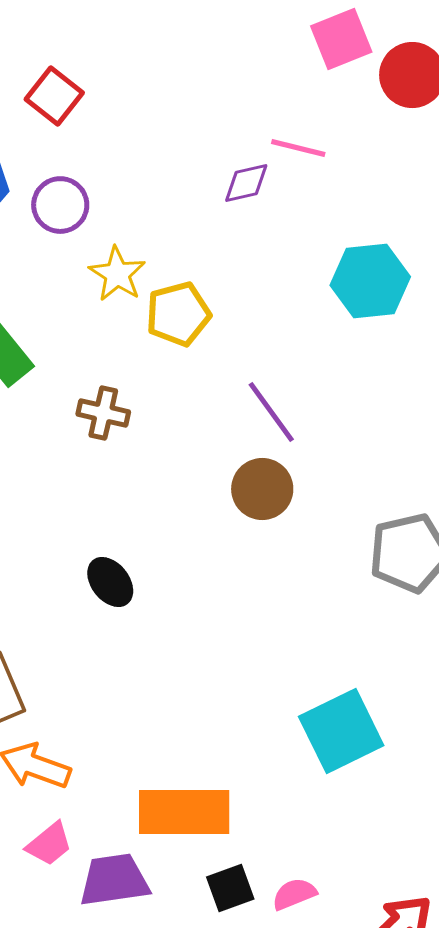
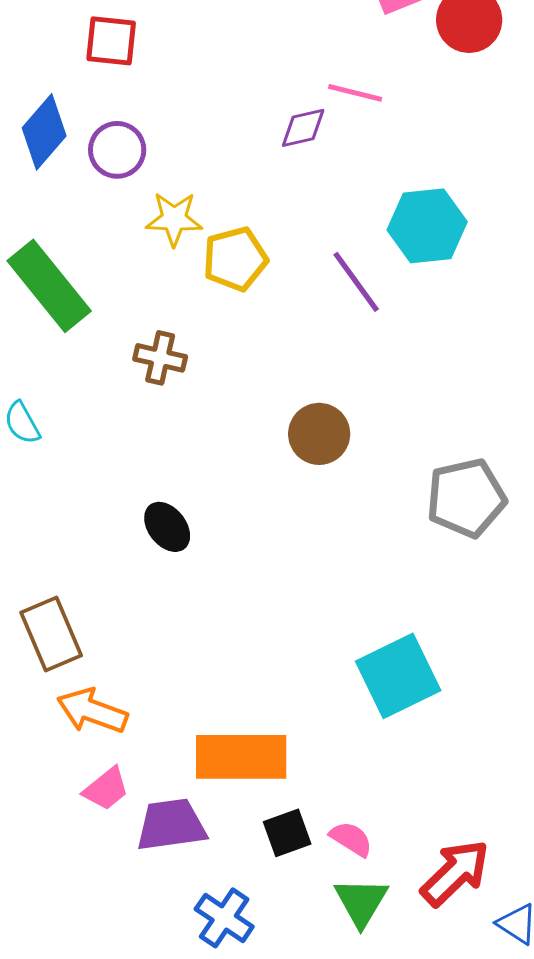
red square: (54, 96) -> (111, 41), turned -32
yellow star: (117, 274) -> (174, 219), turned -30
purple line: (271, 412) -> (356, 282), moved
pink semicircle: (294, 894) -> (351, 839), turned 54

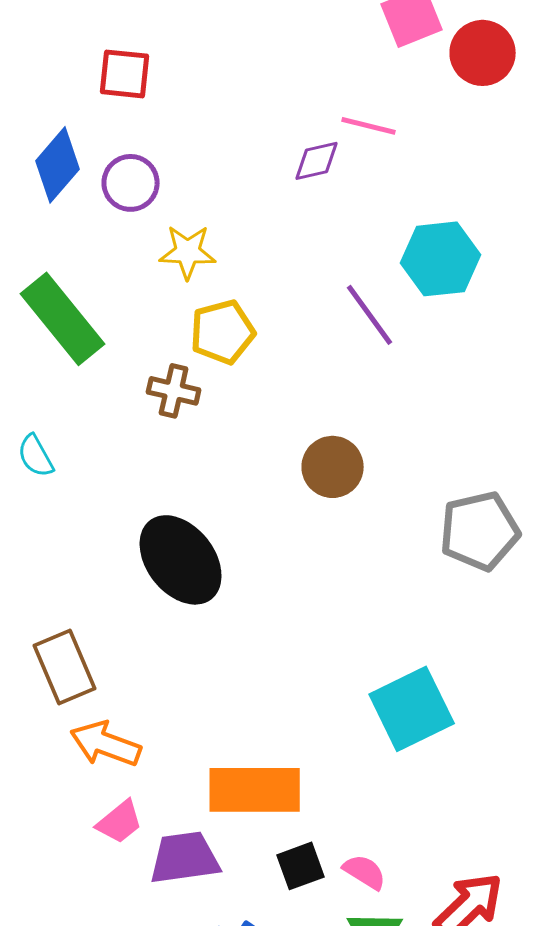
yellow pentagon: (235, 259) -> (223, 332), moved
black ellipse: (167, 527) -> (181, 560), size x1.8

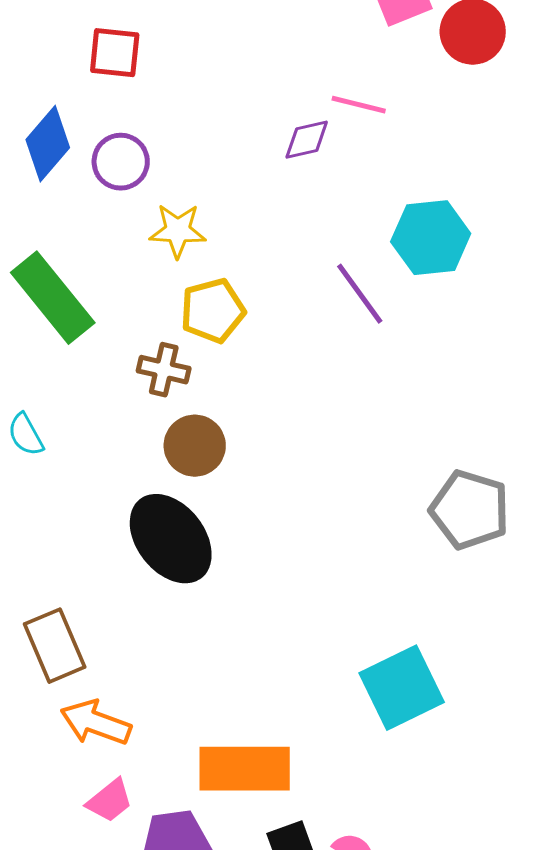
brown circle: (333, 467) -> (195, 446), moved
gray pentagon: (480, 531) -> (470, 510), turned 30

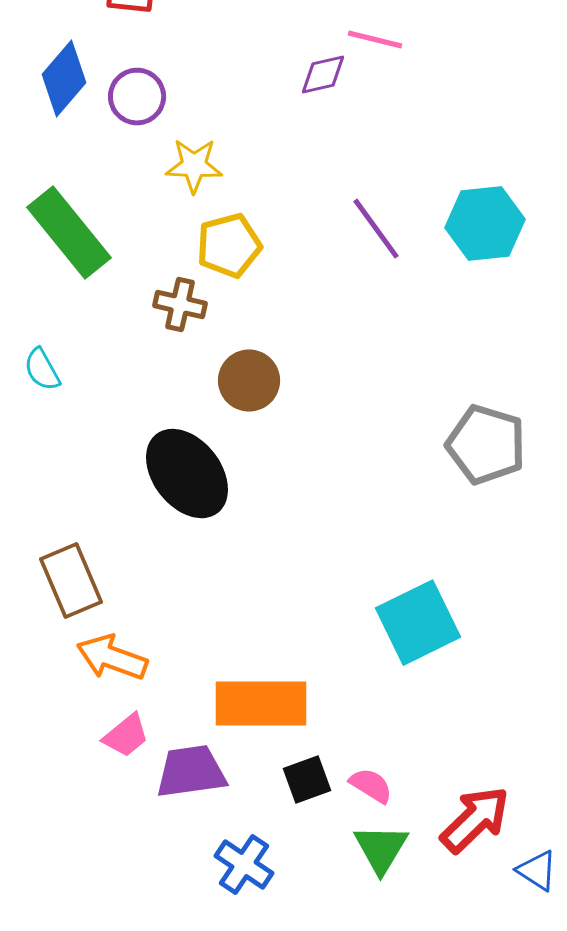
cyan hexagon: (431, 238) -> (485, 224), moved
brown circle: (195, 446) -> (249, 381), moved

